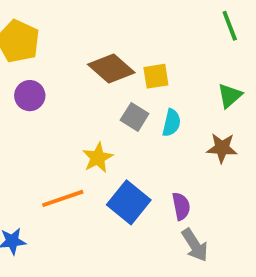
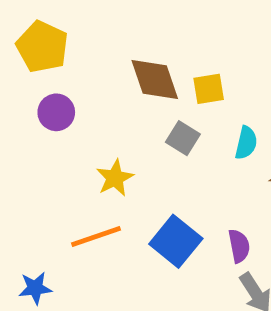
brown diamond: (111, 68) -> (155, 80), turned 30
cyan semicircle: (171, 123) -> (246, 143), moved
yellow star: (98, 158) -> (115, 178), moved

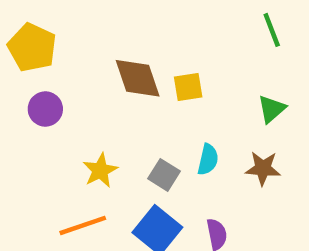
gray square: (183, 138) -> (164, 175), moved
cyan semicircle: (246, 143) -> (208, 160), moved

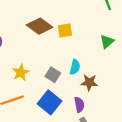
brown diamond: (138, 78) -> (40, 26), turned -35
brown star: (263, 168) -> (89, 82), moved

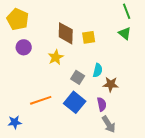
brown diamond: (40, 26) -> (66, 33), turned 55
green triangle: (107, 42) -> (125, 33), moved, turned -40
yellow star: (21, 73) -> (56, 57), moved

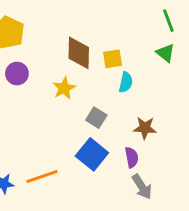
cyan semicircle: (98, 70) -> (126, 82), moved
orange line: (41, 100) -> (42, 176), moved

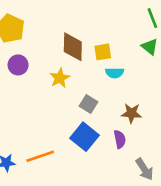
cyan semicircle: (126, 82) -> (115, 73), turned 78
gray arrow: (142, 187) -> (144, 169), moved

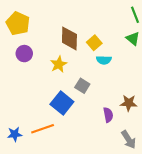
yellow square: (103, 52) -> (94, 43), turned -32
brown star: (131, 113) -> (129, 103), moved
blue square: (85, 137) -> (62, 103), moved

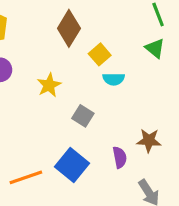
brown diamond: (69, 38) -> (69, 28), moved, turned 30
blue square: (62, 103) -> (72, 165), moved

